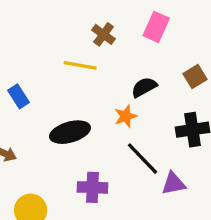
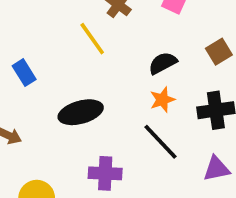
yellow line: (80, 65) -> (92, 39), turned 44
orange star: (126, 116) -> (162, 100), moved
purple triangle: (174, 184) -> (216, 169), moved

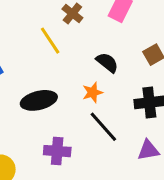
black semicircle: (163, 63) -> (107, 62), turned 65
orange star: (162, 100) -> (93, 92), moved

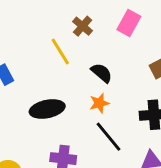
black semicircle: (107, 62) -> (102, 73), moved

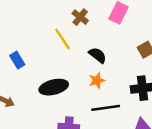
black line: (109, 137) -> (106, 108), turned -56

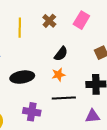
yellow line: (63, 39) -> (20, 28), moved, turned 30
black semicircle: (98, 55) -> (61, 54), turned 84

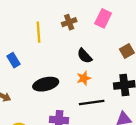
brown cross: (49, 21) -> (69, 22), turned 32
black semicircle: (61, 54) -> (85, 56), turned 105

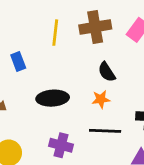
brown cross: (69, 22) -> (95, 27), size x1.6

